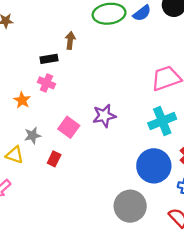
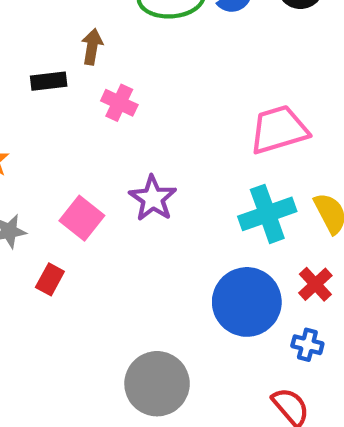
pink cross: (46, 83) -> (119, 103), moved
purple star: (104, 116) -> (153, 198), turned -30
gray circle: (130, 206) -> (157, 384), moved

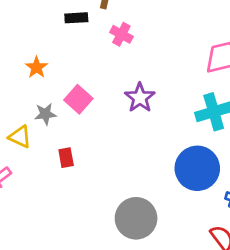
pink square: (82, 218) -> (78, 99), moved
red rectangle: (50, 279) -> (66, 158), moved, turned -42

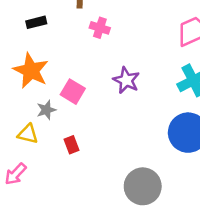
black rectangle: (76, 18) -> (36, 22), moved
orange star: (36, 67) -> (31, 71), size x1.8

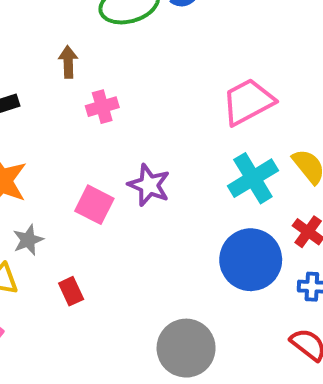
pink cross: (100, 28) -> (102, 107), turned -30
pink square: (73, 92) -> (94, 205), moved

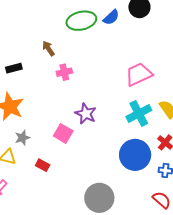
brown arrow: (68, 62) -> (48, 48), turned -35
pink square: (94, 205) -> (63, 133), moved
red rectangle: (71, 291) -> (43, 165), turned -40

